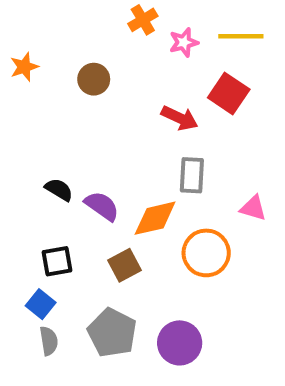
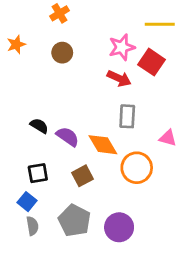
orange cross: (143, 20) -> (60, 13), moved
pink star: (184, 42) -> (122, 47), moved, size x1.4
orange diamond: (155, 218) -> (103, 145), turned 72

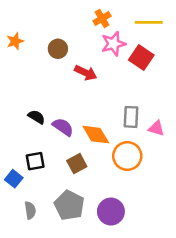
orange cross: (60, 13) -> (102, 18), moved
red arrow: (119, 78) -> (86, 73), moved
gray rectangle: (127, 116) -> (131, 117), moved
blue square: (27, 202) -> (14, 179), moved

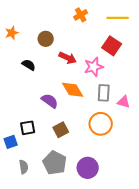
pink star: (113, 44) -> (94, 67), moved
black semicircle: (36, 117) -> (29, 65), moved
orange diamond: (96, 135) -> (73, 90), moved
blue square: (14, 179) -> (11, 142), turned 32

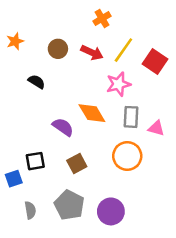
yellow line: (118, 18) -> (123, 50), moved, turned -55
red square: (112, 46) -> (155, 61), moved
red arrow: (68, 58) -> (92, 53), moved

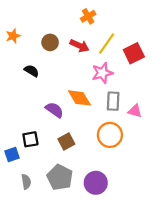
red square: (155, 61) -> (134, 53), turned 30

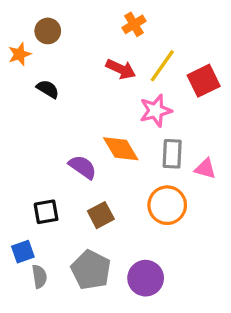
brown circle: (50, 42) -> (48, 31), moved
black semicircle: (32, 71) -> (48, 89), moved
blue square: (12, 154) -> (23, 252), moved

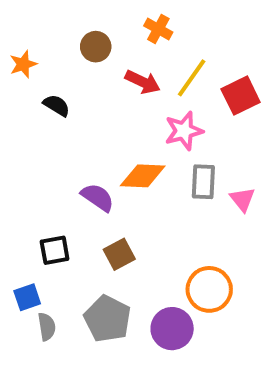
orange cross: (134, 24) -> (158, 29), turned -30
brown circle: (48, 31) -> (96, 47), moved
orange diamond: (121, 149) -> (143, 176), turned -57
pink triangle: (205, 169) -> (243, 199), turned 35
orange circle: (167, 205) -> (209, 289), moved

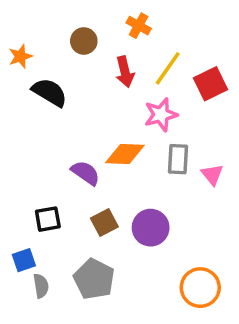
red arrow: (143, 82) -> (125, 72), turned 52
black semicircle: (57, 105) -> (50, 92), size x1.5
orange circle: (209, 289) -> (200, 288), moved
purple circle: (172, 329) -> (151, 228), moved

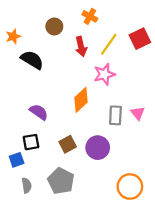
red square: (211, 84) -> (140, 39), moved
orange diamond: (125, 154) -> (81, 100), turned -45
gray rectangle: (178, 159) -> (115, 115), moved
purple semicircle: (86, 173) -> (39, 112), moved
blue square: (24, 260) -> (17, 160), moved

